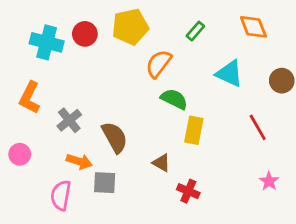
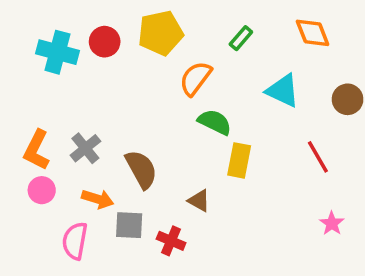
orange L-shape: (30, 98) -> (36, 150), moved
pink circle: (20, 154) -> (42, 190), moved
red cross: (188, 191) -> (171, 241), moved

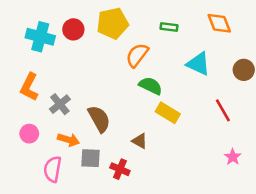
green rectangle: (241, 38) -> (169, 27), turned 56
orange L-shape: (36, 150) -> (29, 87), moved
yellow rectangle: (239, 160) -> (168, 113), turned -70

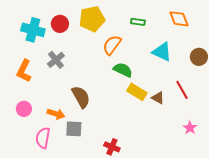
gray cross: (60, 104) -> (56, 60), moved
brown triangle: (140, 141) -> (158, 98), moved
red cross: (120, 169) -> (112, 147), moved

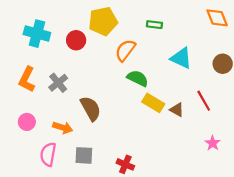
orange diamond: (179, 19) -> (217, 18), moved
red circle: (60, 24) -> (76, 40), moved
gray cross: (56, 60) -> (58, 83), moved
gray square: (74, 129) -> (84, 155), moved

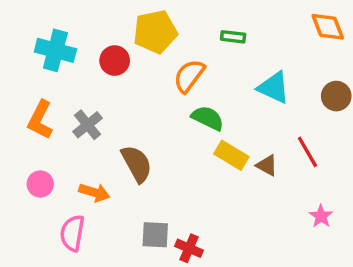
gray square: (84, 155) -> (155, 235), moved

